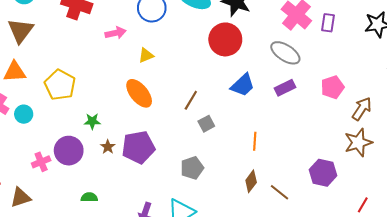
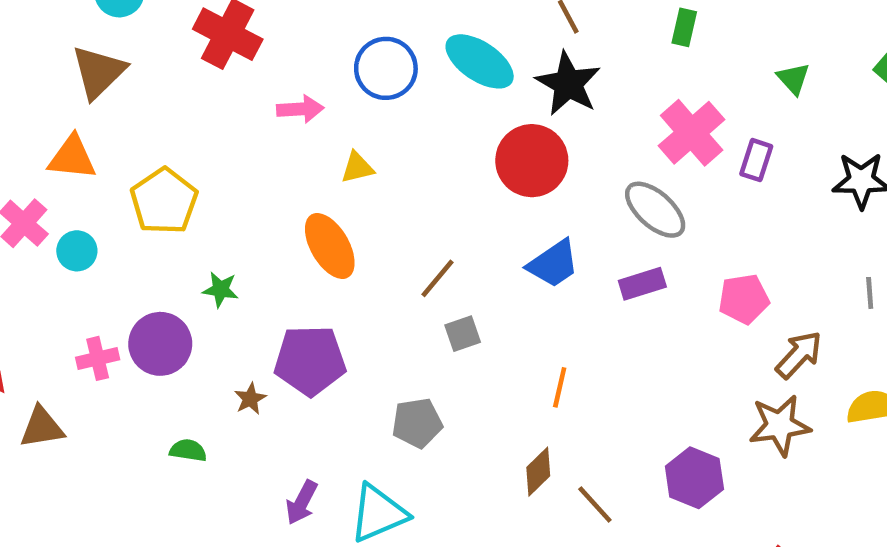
brown star: (108, 147) -> (250, 399), moved

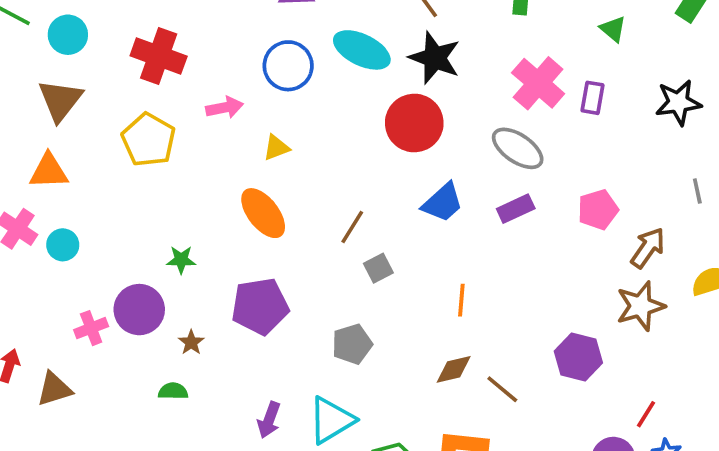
yellow pentagon: (164, 201) -> (149, 140), moved
brown star: (250, 399) -> (191, 342), moved
brown diamond: (538, 472) -> (454, 369), turned 39

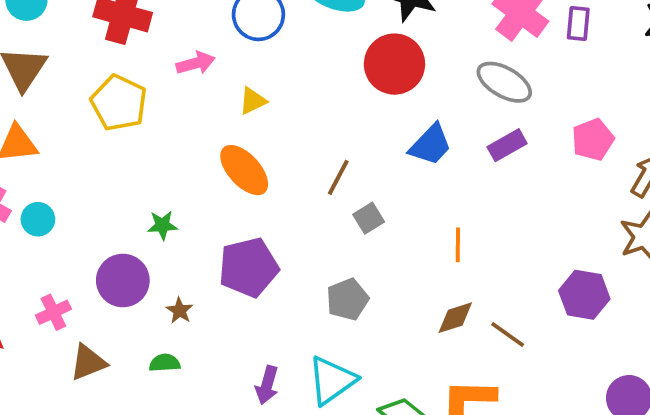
pink cross: (91, 328) -> (53, 312), moved
brown triangle: (54, 389) -> (88, 362), moved

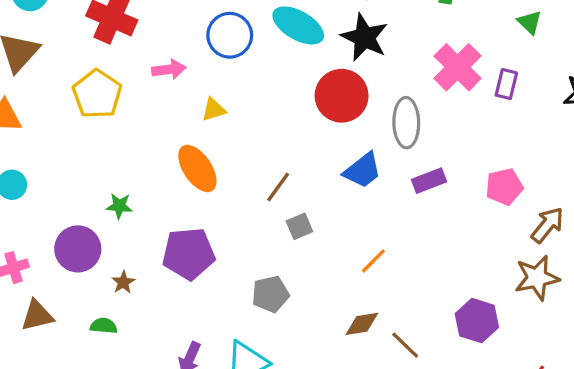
gray ellipse: (504, 82) -> (406, 123), moved, turned 51
orange line: (458, 245) -> (373, 261), turned 36

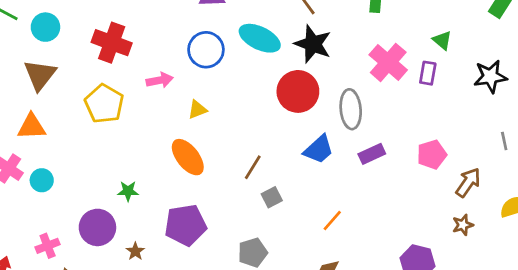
green triangle: (530, 22) -> (442, 40), moved
brown star: (537, 278) -> (463, 225), size x0.6

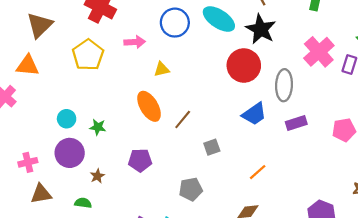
brown line: (253, 167) -> (183, 119), moved
cyan circle: (42, 180) -> (67, 119), moved
purple pentagon: (186, 225) -> (140, 160), size x0.7

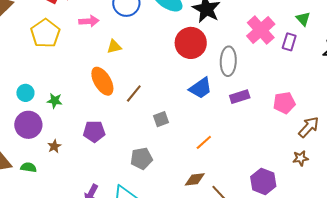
green semicircle: (83, 203) -> (28, 167), moved

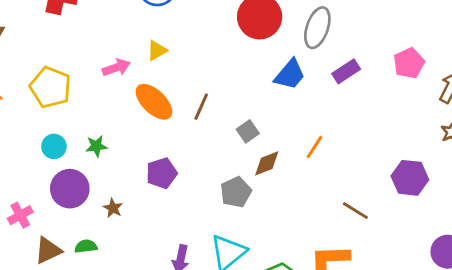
pink arrow: (89, 21) -> (116, 68), moved
yellow pentagon: (45, 33) -> (50, 87), moved
gray ellipse: (228, 61) -> (317, 28), turned 32
brown diamond: (195, 179) -> (267, 163), moved

